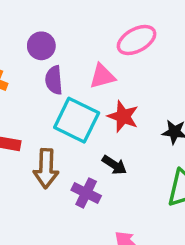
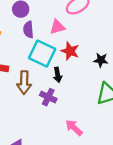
black arrow: (114, 165) -> (58, 75), moved, turned 48

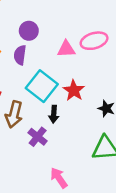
pink triangle: (57, 27) -> (66, 49), moved
purple semicircle: (28, 30) -> (20, 55), moved

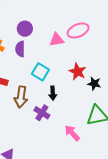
cyan square: (42, 86) -> (40, 72), size x0.7
red star: (74, 90) -> (78, 72), moved
pink arrow: (59, 178) -> (72, 133), moved

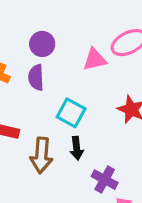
black arrow: (53, 93) -> (77, 148), moved
purple cross: (42, 113) -> (105, 180), moved

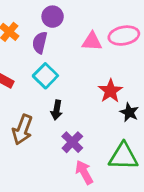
cyan square: (71, 113) -> (45, 76), moved
brown arrow: (41, 155) -> (22, 130), moved

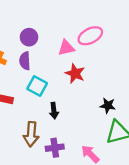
red star: (110, 91) -> (75, 73), moved
black star: (129, 112) -> (108, 106), moved
purple cross: (72, 142) -> (55, 148), moved, turned -36

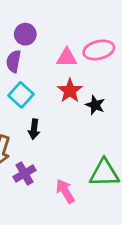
black star: (108, 106) -> (95, 105), moved
purple cross: (55, 148) -> (25, 174), turned -36

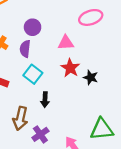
pink ellipse: (99, 50) -> (91, 17), moved

